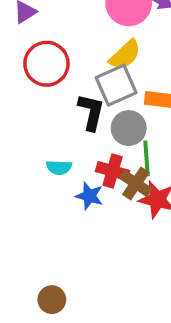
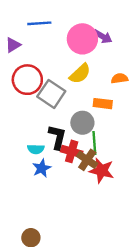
gray square: (116, 85) -> (51, 94), moved, turned -32
black L-shape: (91, 112) -> (57, 137), moved
blue star: (89, 196) -> (42, 168), moved, turned 30

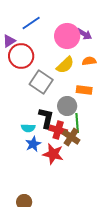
blue line: (39, 23) -> (31, 23), turned -30
orange semicircle: (120, 78) -> (89, 61), moved
red circle: (27, 80) -> (21, 56), moved
red star: (102, 171) -> (53, 154), moved

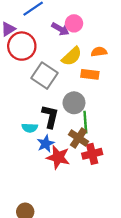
purple arrow: (84, 34) -> (60, 29), moved
pink circle: (67, 36) -> (74, 23), size x0.6
orange rectangle: (84, 90) -> (90, 74), moved
red cross: (58, 130) -> (92, 154), moved, turned -30
blue star: (33, 144) -> (46, 144), moved

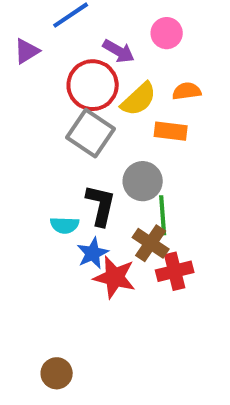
pink circle: (74, 23) -> (167, 33), moved
red circle: (22, 46) -> (93, 85), moved

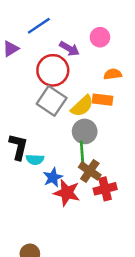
yellow semicircle: (139, 99) -> (82, 106), moved
black L-shape: (101, 205) -> (18, 147), moved
green line: (163, 215) -> (82, 153), moved

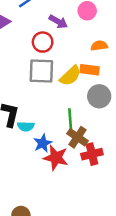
red circle: (53, 70) -> (43, 42), size x0.7
gray square: (52, 101) -> (41, 71), turned -32
gray circle: (85, 131) -> (99, 96), moved

